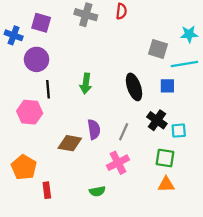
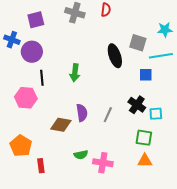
purple square: (41, 23) -> (36, 20), turned -30
blue cross: (14, 35) -> (12, 40), moved
black ellipse: (134, 87) -> (115, 56), moved
pink cross: (118, 163) -> (103, 163), moved, turned 36
green semicircle: (97, 191) -> (81, 155), moved

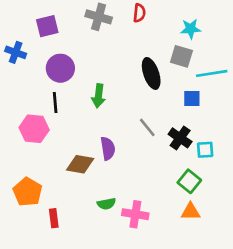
cyan star: (165, 30) -> (191, 29), moved
purple circle: (32, 52) -> (60, 68), moved
gray line: (108, 115) -> (147, 127), moved, turned -63
green square: (144, 138) -> (189, 181), turned 30

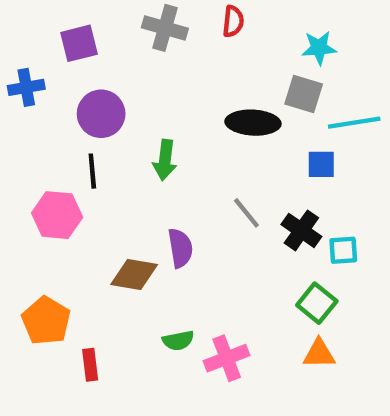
blue cross: (16, 52) -> (26, 87), turned -30
black ellipse: (151, 73) -> (253, 123), turned -68
pink cross: (135, 214) -> (227, 358), turned -30

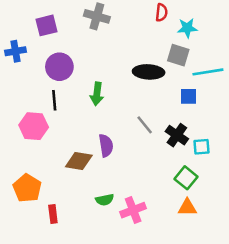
red semicircle: (233, 21) -> (161, 12), moved

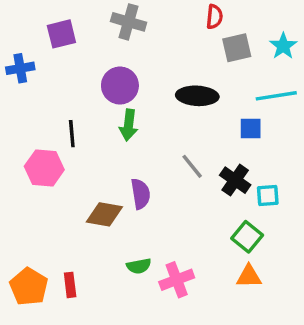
cyan star: (187, 28) -> (283, 46), moved, turned -30
gray square: (178, 55) -> (237, 48), moved, turned -30
purple circle: (59, 67) -> (120, 86), moved
orange pentagon: (27, 188) -> (29, 287), moved

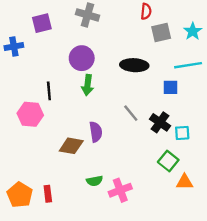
orange triangle: (249, 276) -> (185, 182), moved

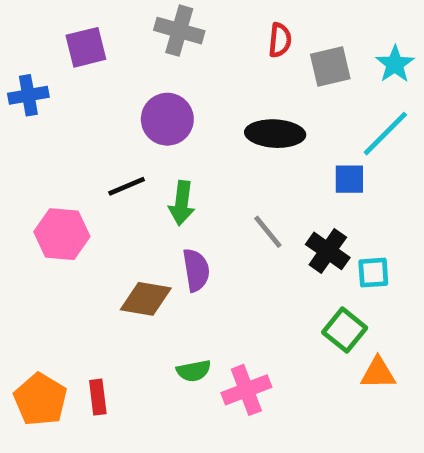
red semicircle: (146, 11) -> (280, 40), moved
cyan line: (188, 65) -> (385, 134), turned -36
green arrow: (88, 85) -> (182, 203), moved
black line: (49, 91) -> (127, 186), moved, turned 72

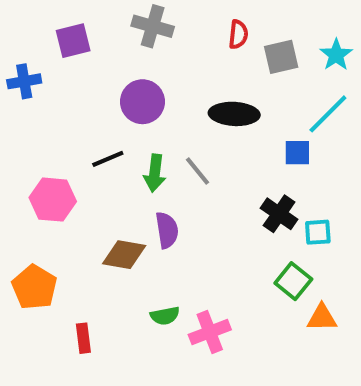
gray line: (268, 232) -> (198, 171), moved
orange pentagon: (40, 399) -> (34, 287), moved

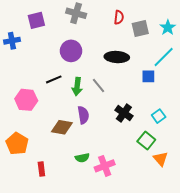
black cross: (279, 214) -> (124, 113), moved
cyan square: (318, 232) -> (159, 116), turned -32
orange triangle: (322, 318) -> (161, 159), turned 49

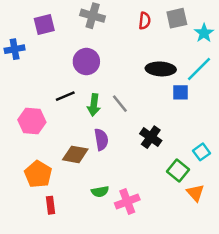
gray square: (140, 29) -> (177, 18), moved
black ellipse: (117, 57) -> (161, 69), moved
cyan square: (159, 116) -> (202, 152), moved
orange pentagon: (17, 144) -> (38, 174), moved

